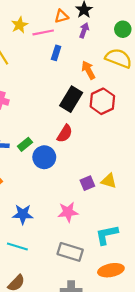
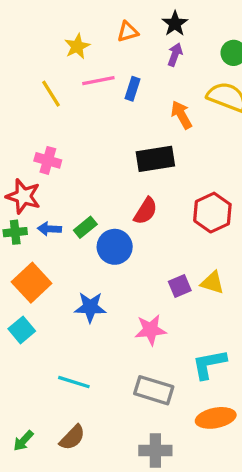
orange triangle: (61, 16) -> (128, 32), moved
pink line: (43, 32) -> (98, 81), moved
black rectangle: (71, 99) -> (155, 159), turned 50
red hexagon: (102, 101) -> (212, 213), moved
blue star: (23, 214) -> (90, 307), moved

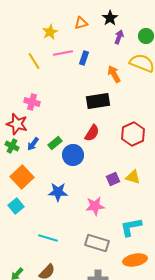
purple arrow: (175, 55) -> (119, 37), moved
blue arrow: (49, 229) -> (33, 144), turned -56
green cross: (15, 232) -> (12, 146), turned 32

